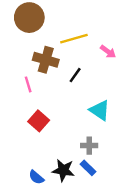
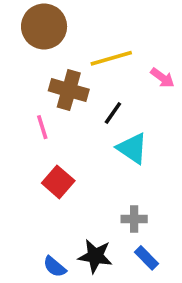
cyan triangle: (100, 110) -> (132, 148), moved
blue rectangle: (88, 168) -> (146, 258), moved

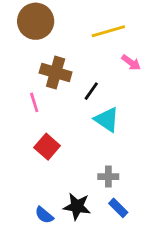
yellow line: (111, 58) -> (108, 31), moved

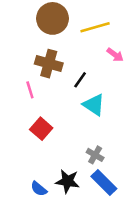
brown circle: (36, 21) -> (53, 18), moved
gray cross: (108, 177) -> (95, 155), turned 30
blue rectangle: (118, 208) -> (104, 182), size x1.5

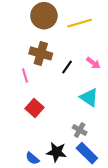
pink arrow: (115, 55) -> (93, 63), moved
cyan triangle: (94, 105) -> (89, 98), moved

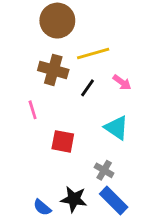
yellow line: (80, 23) -> (93, 54), moved
pink line: (25, 75) -> (33, 110), moved
red square: (35, 108) -> (63, 141), moved, turned -30

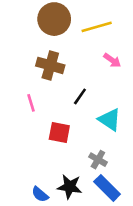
yellow line: (93, 54) -> (97, 27), moved
pink arrow: (122, 82) -> (112, 60), moved
black line: (88, 88) -> (80, 96), moved

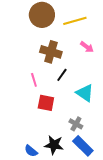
brown cross: (50, 65) -> (51, 52), moved
pink line: (31, 103) -> (34, 80), moved

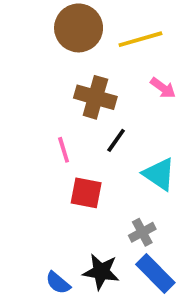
gray cross: (76, 124) -> (142, 232), turned 32

